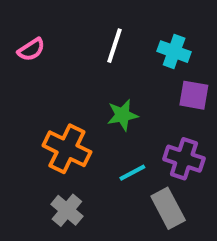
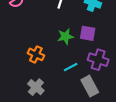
purple square: (194, 95) -> (88, 33), moved
orange cross: (67, 149) -> (36, 54), size x0.7

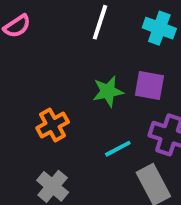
orange cross: (36, 54) -> (53, 125), turned 35

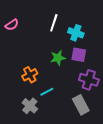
cyan cross: (159, 28) -> (76, 33), moved
cyan line: (118, 149) -> (47, 92), moved

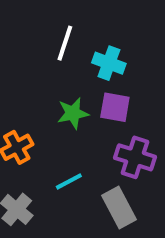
cyan line: (47, 92) -> (69, 181), moved

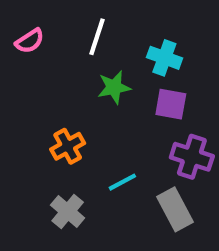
white line: (65, 43) -> (97, 37), moved
green star: (73, 113) -> (114, 87), moved

